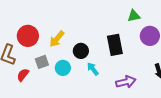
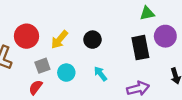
black rectangle: (115, 45) -> (140, 48), moved
black circle: (81, 51) -> (92, 40), moved
red semicircle: (23, 75) -> (36, 87), moved

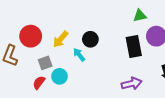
cyan circle: (66, 73) -> (59, 76), moved
cyan arrow: (100, 74) -> (79, 55), moved

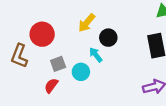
yellow arrow: (61, 39) -> (87, 23), moved
cyan circle: (59, 76) -> (81, 72), moved

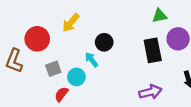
yellow arrow: (87, 23) -> (71, 23), moved
red semicircle: (51, 86) -> (61, 94), moved

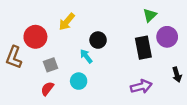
green triangle: (160, 16) -> (150, 15), turned -32
cyan circle: (76, 77) -> (79, 81), moved
red semicircle: (61, 94) -> (47, 89), moved

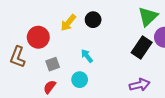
green triangle: (150, 15) -> (148, 17), size x1.5
black circle: (98, 40) -> (93, 20), moved
black rectangle: (143, 48) -> (142, 48), turned 45

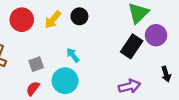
red circle: (38, 37) -> (22, 20), moved
cyan circle: (80, 80) -> (65, 81), size x1.5

